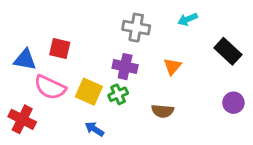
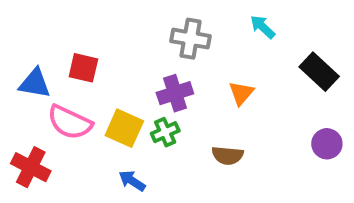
cyan arrow: (188, 19) -> (263, 27), turned 66
purple cross: (125, 67) -> (175, 93), turned -30

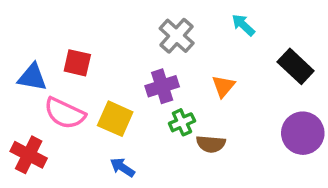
gray cross: (191, 39) -> (177, 36), turned 32
green cross: (165, 132) -> (182, 122), moved
purple circle: (327, 144) -> (303, 133), size x1.5

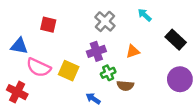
red square: (77, 63) -> (48, 25), moved
orange triangle: (223, 86) -> (133, 51), turned 32
blue arrow: (122, 167) -> (93, 99), moved

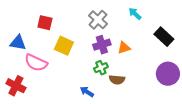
purple cross: (96, 51) -> (102, 45), moved
yellow square: (69, 71) -> (64, 46), moved

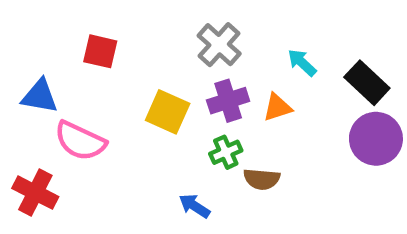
cyan arrow: (135, 14) -> (302, 63), moved
yellow square: (64, 46) -> (168, 112), moved
purple circle: (168, 74) -> (376, 139), moved

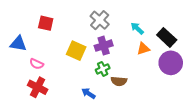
orange triangle: (277, 107) -> (143, 49), moved
pink semicircle: (80, 141) -> (37, 64), size x0.6
red cross: (35, 193) -> (38, 87), moved

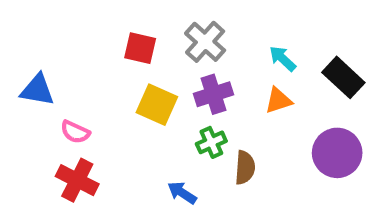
red square: (46, 23) -> (140, 48), moved
orange triangle: (143, 49) -> (278, 100), moved
purple circle: (171, 63) -> (337, 153), moved
brown semicircle: (119, 81) -> (245, 168), turned -91

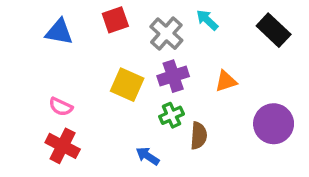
red square: (140, 48) -> (115, 20), moved, turned -32
cyan arrow: (283, 59) -> (207, 20), moved
black rectangle: (343, 77) -> (274, 30), moved
blue triangle: (37, 90) -> (59, 32), moved

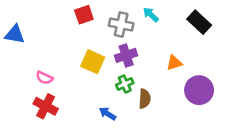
blue triangle: (59, 32) -> (15, 34), moved
gray cross: (166, 34) -> (121, 25), turned -30
orange triangle: (226, 81) -> (174, 63), moved

